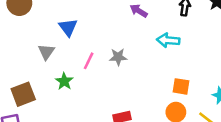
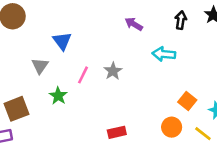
gray star: (118, 57) -> (113, 71), turned -30
orange square: (181, 86) -> (187, 101), moved, turned 30

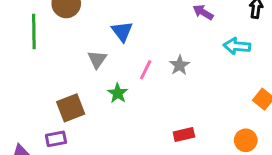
orange circle: (172, 127) -> (246, 140), moved

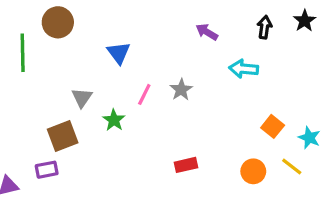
gray triangle: (97, 59) -> (82, 98), moved

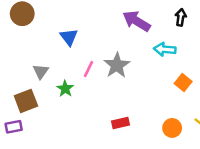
purple arrow: (207, 32) -> (136, 21), size x1.6
gray star: (181, 90) -> (117, 65), size x1.5
orange square: (273, 126) -> (183, 83), moved

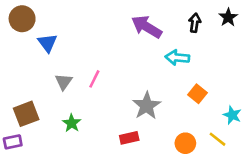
blue triangle: (69, 37) -> (48, 43), moved
gray star: (117, 65) -> (147, 106), moved
gray triangle: (41, 71) -> (64, 82), moved
green star: (65, 89) -> (72, 123), moved

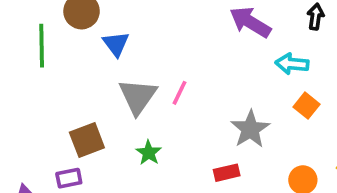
gray triangle: (64, 82) -> (138, 96), size x1.6
orange square: (197, 94) -> (306, 106), moved

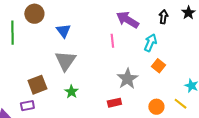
blue triangle: (116, 44) -> (63, 31), moved
cyan arrow: (292, 64) -> (150, 43), turned 108
pink line: (179, 93) -> (112, 41), moved, turned -32

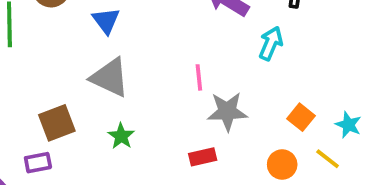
pink line: (112, 41) -> (199, 77), moved
gray triangle: (65, 61) -> (110, 77), turned -40
orange square: (158, 66) -> (301, 117), moved
gray star: (127, 79) -> (227, 111), turned 30

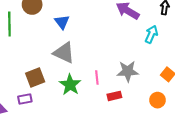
pink line: (199, 77) -> (97, 77), moved
green star: (121, 136) -> (70, 85), size x1.5

